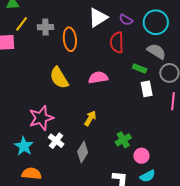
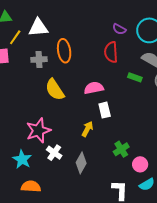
white triangle: (98, 18) -> (38, 27), moved, turned 30
gray cross: (45, 27) -> (39, 59), moved
white rectangle: (147, 89) -> (105, 110), moved

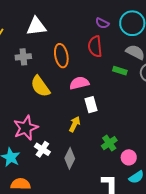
white triangle: (38, 27) -> (36, 26), moved
orange ellipse: (64, 51) -> (61, 56), moved

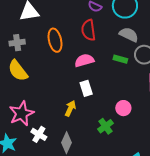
green rectangle: (120, 71) -> (120, 59), moved
pink semicircle: (79, 83) -> (84, 60), moved
yellow semicircle: (40, 86) -> (18, 71), moved
pink circle: (129, 157) -> (123, 108), moved

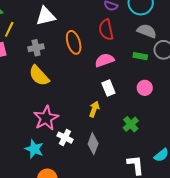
pink circle: (123, 108) -> (145, 88), moved

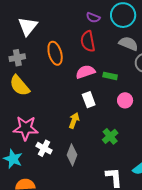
white triangle: (46, 16) -> (28, 26), turned -40
green rectangle: (140, 56) -> (110, 76), moved
pink star: (46, 118) -> (26, 128), turned 30

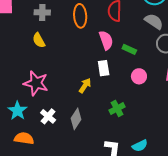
pink semicircle: (85, 72) -> (106, 40), turned 78
yellow semicircle: (20, 86) -> (39, 40), size x0.7
white cross: (44, 148) -> (48, 116), moved

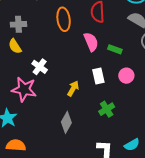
gray cross: (42, 12) -> (18, 24), moved
yellow semicircle: (39, 40) -> (15, 46), moved
white rectangle: (104, 68) -> (98, 76), moved
white cross: (48, 116) -> (40, 67), moved

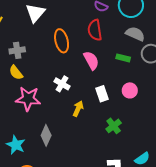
green rectangle: (115, 49) -> (123, 58), moved
white cross: (40, 67) -> (62, 84), moved
pink star: (24, 89) -> (28, 99), moved
gray diamond: (66, 122) -> (46, 135), moved

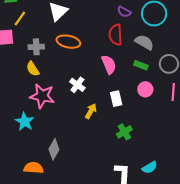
gray semicircle: (135, 34) -> (144, 42), moved
orange ellipse: (62, 41) -> (68, 42), moved, turned -70
pink circle: (130, 90) -> (145, 89), moved
gray diamond: (46, 135) -> (54, 149), moved
cyan star: (16, 145) -> (25, 122), moved

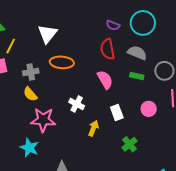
pink circle: (145, 89) -> (149, 109), moved

